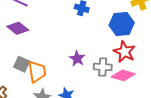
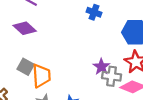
purple star: (77, 59) -> (101, 67), moved

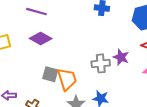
gray cross: (112, 76) -> (101, 63), moved

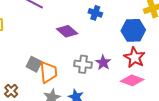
purple diamond: (41, 39) -> (67, 31), moved

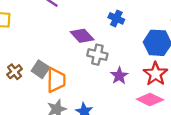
gray cross: (83, 64) -> (97, 55), moved
brown cross: (11, 91) -> (15, 72), moved

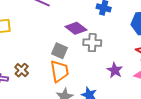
gray square: (40, 69) -> (60, 51), moved
purple star: (119, 76) -> (115, 70), moved

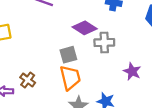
gray square: (60, 51) -> (68, 55), turned -35

